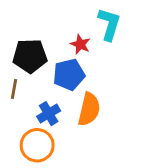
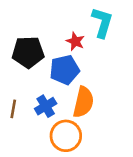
brown line: (14, 89) -> (13, 109), moved
orange circle: (37, 145) -> (66, 136), moved

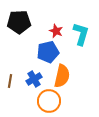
cyan L-shape: (102, 23) -> (81, 34), moved
black pentagon: (28, 52) -> (19, 22), moved

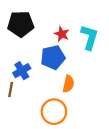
orange semicircle: (62, 76) -> (68, 84), size x0.7
blue cross: (34, 79) -> (22, 71), moved

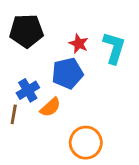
orange semicircle: (68, 84) -> (50, 107), moved, turned 35
orange circle: (54, 112) -> (86, 143), moved

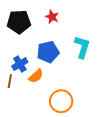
red star: (79, 44) -> (52, 17), moved
cyan L-shape: (114, 48) -> (82, 47), moved

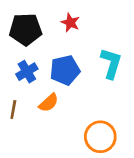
blue cross: (20, 64) -> (27, 72), moved
orange circle: (61, 101) -> (100, 137), moved

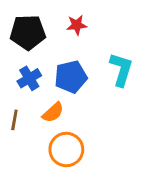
red star: (70, 23) -> (77, 25), turned -30
orange circle: (100, 137) -> (66, 150), moved

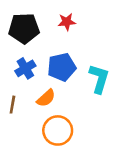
cyan L-shape: (121, 69) -> (99, 79), moved

